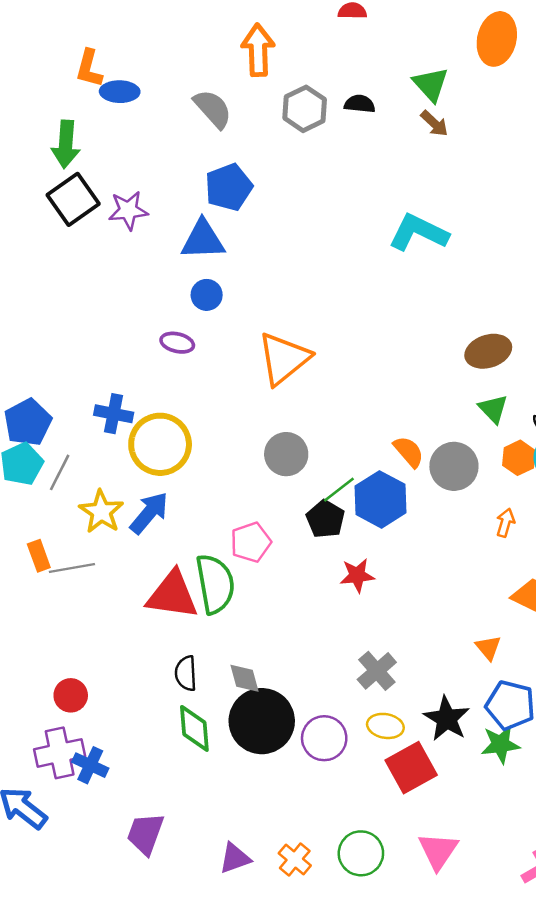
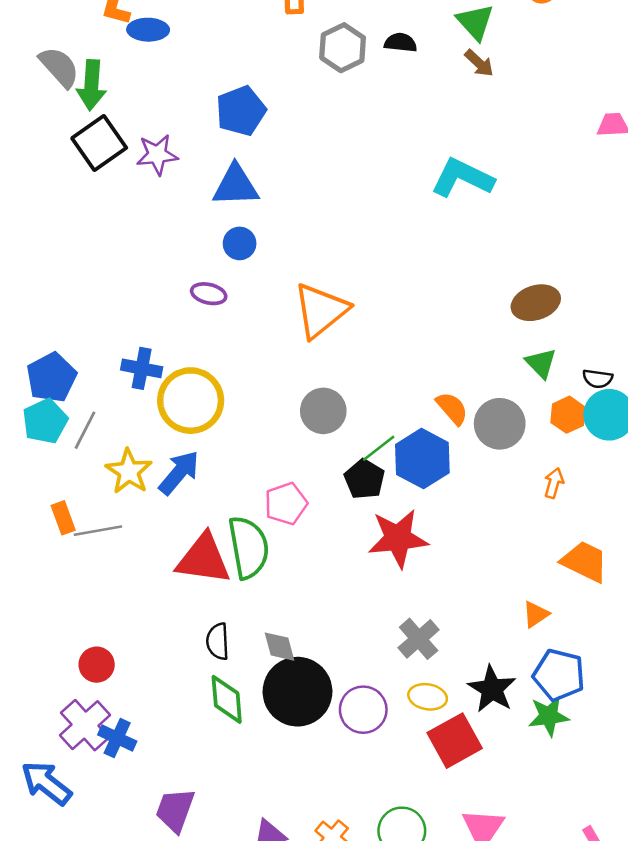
gray semicircle: (213, 109) -> (59, 67), moved
blue pentagon: (229, 187) -> (241, 111), moved
red star: (357, 575) -> (398, 538), size x1.6
orange triangle: (488, 648) -> (536, 614), turned 36
purple cross: (60, 753) -> (85, 725), turned -30

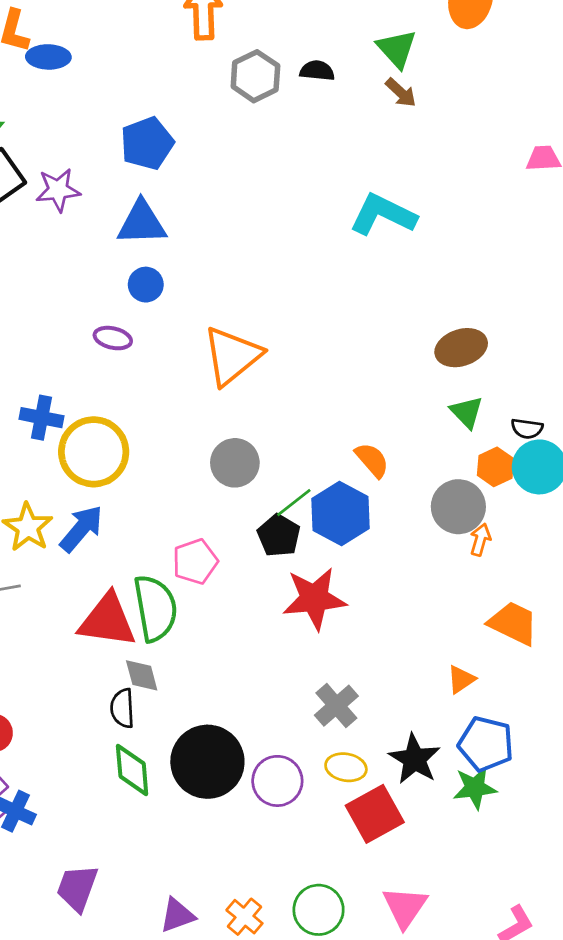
gray circle: (500, 424) -> (458, 507), moved
gray diamond: (279, 647) -> (142, 675), moved

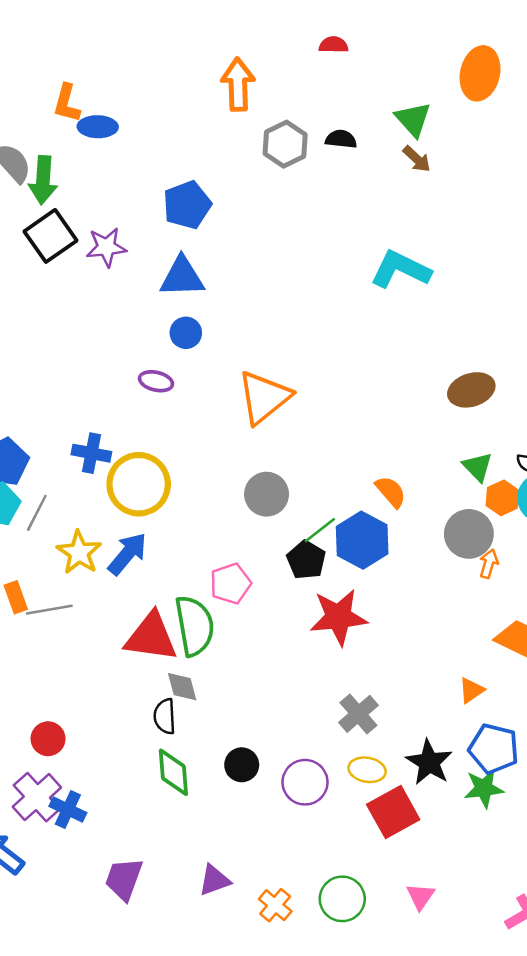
green triangle: (467, 412) -> (478, 467), moved
black circle: (207, 762) -> (242, 765), size x0.5
pink triangle: (405, 907) -> (420, 896), size x0.7
purple triangle: (177, 915) -> (214, 880), moved

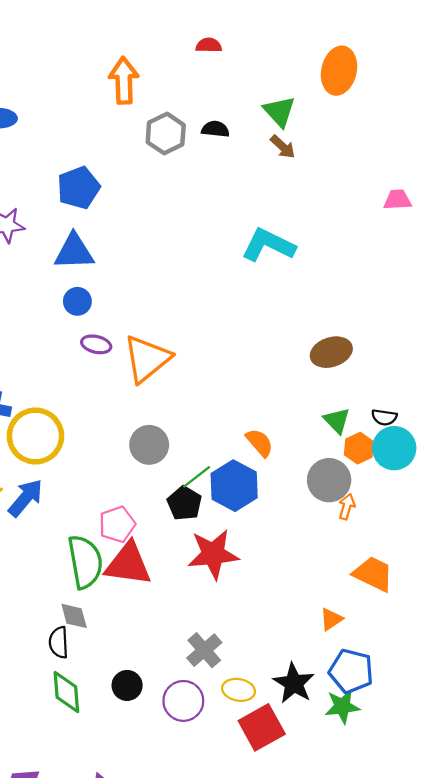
purple ellipse: (156, 381) -> (96, 344), moved
red triangle: (151, 637) -> (128, 564), moved
gray cross: (358, 714) -> (204, 650), moved

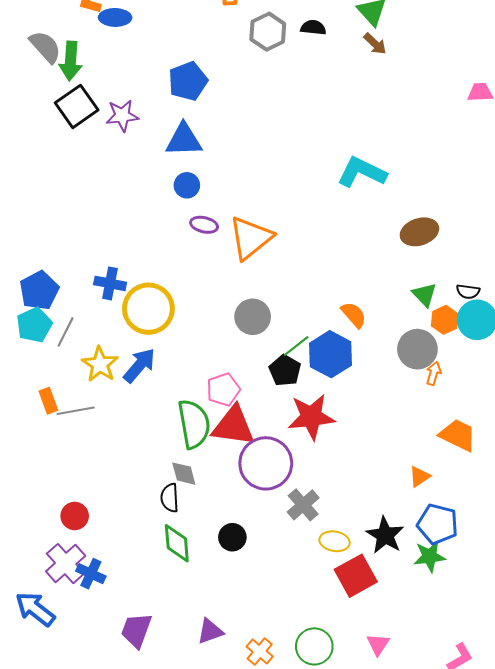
cyan L-shape: (268, 245) -> (362, 172), moved
purple circle: (183, 701) -> (266, 463), moved, size x1.4

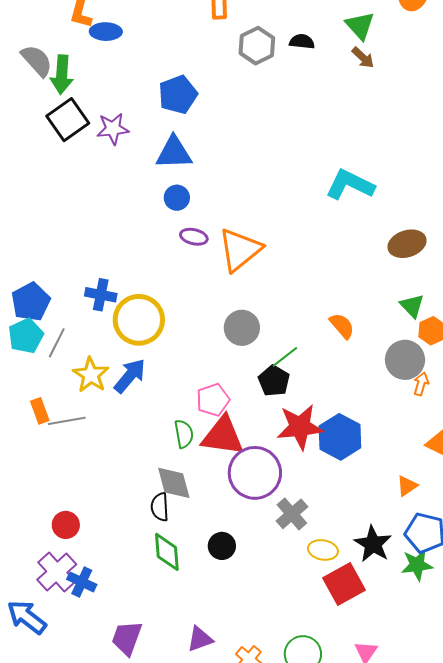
blue hexagon: (330, 354) -> (340, 437), moved
green semicircle: (194, 424) -> (184, 434), size x0.6
gray diamond: (184, 474) -> (174, 483), size x1.4

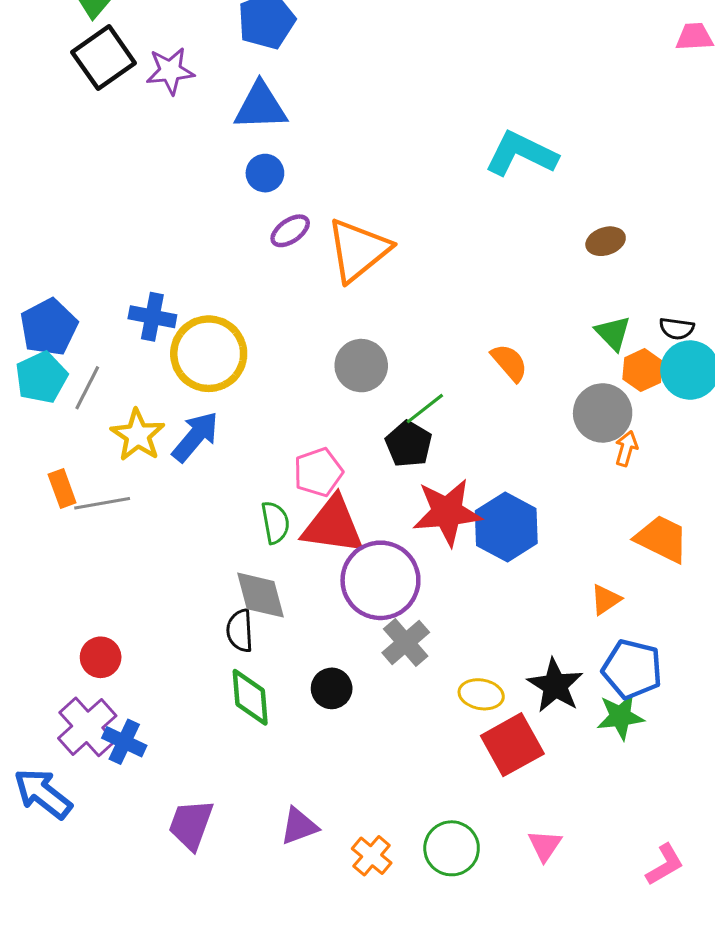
purple ellipse: (194, 237) -> (290, 231), turned -48
brown ellipse: (407, 244) -> (606, 241), size x0.7
gray cross: (292, 514) -> (406, 642), moved

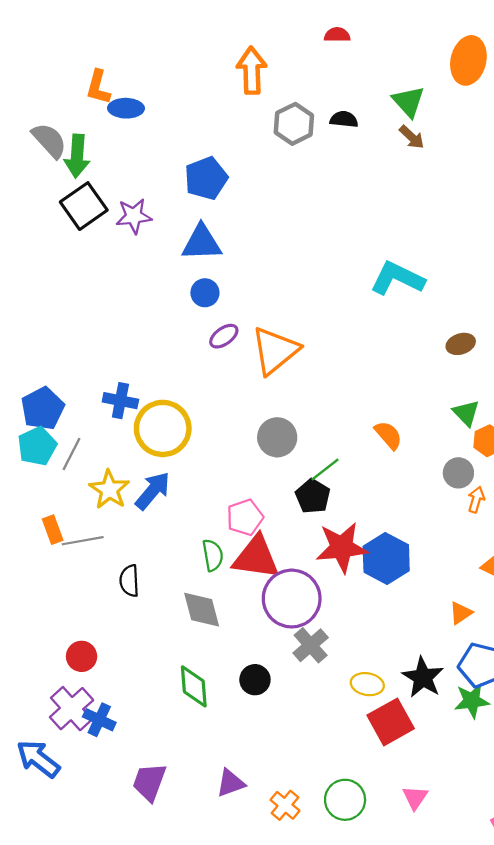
gray circle: (603, 413) -> (458, 473), size x0.7
black semicircle: (240, 631) -> (129, 581), moved

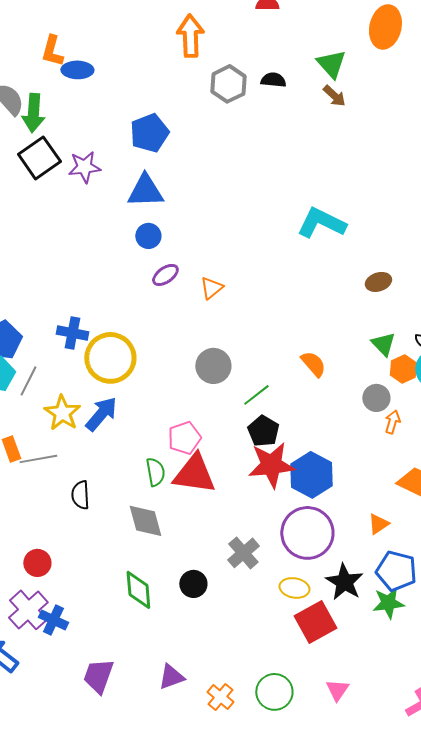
orange triangle: (275, 351) -> (211, 288), size x0.5
black pentagon: (313, 496) -> (263, 431), moved
purple circle: (292, 599) -> (307, 533), moved

